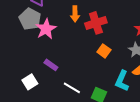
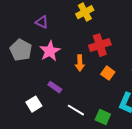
orange arrow: (75, 14) -> (80, 63), moved
gray pentagon: (30, 19) -> (21, 50), moved

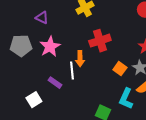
gray pentagon: (21, 50) -> (21, 46), turned -30
orange square: (108, 73) -> (120, 69), moved
white line: (76, 110) -> (72, 71), moved, turned 54

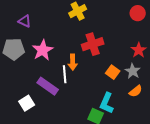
purple triangle: (42, 18) -> (25, 21), moved
purple rectangle: (55, 83) -> (48, 86), size x1.5
cyan L-shape: (126, 99) -> (107, 103), moved

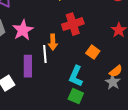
gray star: (133, 71) -> (113, 82), moved
purple rectangle: (48, 86) -> (28, 66), turned 55
cyan L-shape: (107, 103) -> (76, 76), moved

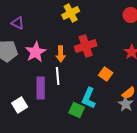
orange arrow: (53, 42) -> (61, 54), moved
green square: (76, 96) -> (77, 110), moved

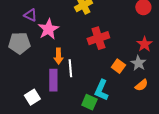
pink star: (36, 52) -> (48, 29), moved
orange arrow: (61, 54) -> (58, 56), moved
gray star: (126, 104) -> (138, 63), moved

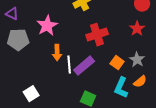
purple triangle: (30, 15) -> (12, 14), moved
red star: (144, 44) -> (137, 29), moved
purple rectangle: (53, 80) -> (84, 66), moved, turned 50
cyan L-shape: (101, 90) -> (121, 88), moved

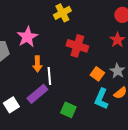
red cross: (97, 35) -> (77, 46), turned 35
purple rectangle: (84, 66) -> (37, 94), moved

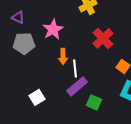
red cross: (77, 46) -> (103, 38), turned 30
purple rectangle: (37, 94) -> (77, 86), moved

